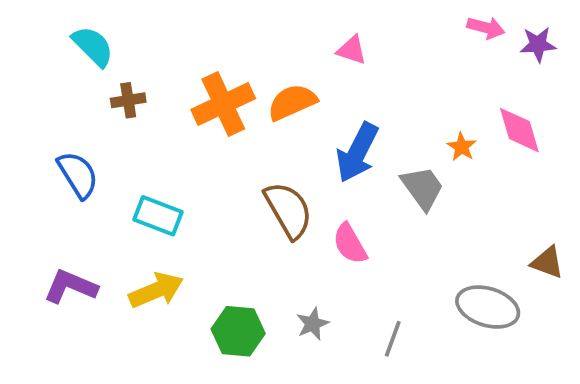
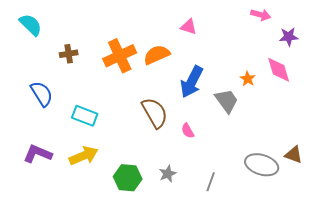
purple star: (538, 44) -> (289, 37), moved
cyan semicircle: (93, 46) -> (31, 25), moved
pink semicircle: (350, 244) -> (188, 131), size x0.7
brown triangle: (547, 262) -> (294, 155), moved

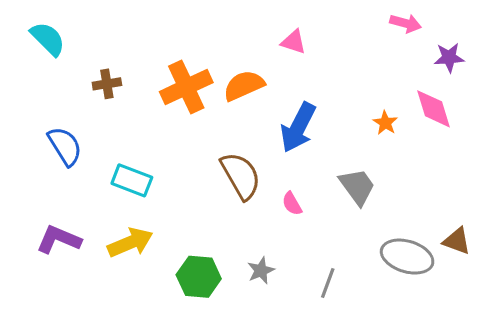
gray trapezoid: (227, 101) -> (357, 187), moved

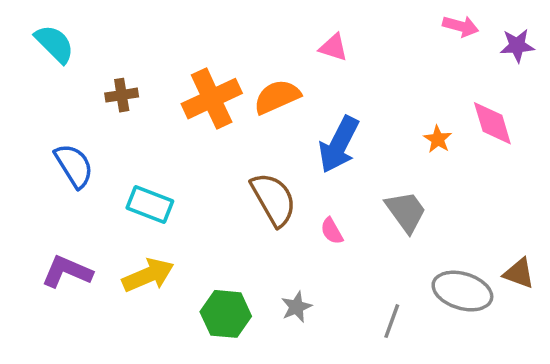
purple star: (449, 57) -> (517, 46), moved
gray line: (328, 283) -> (392, 321), moved

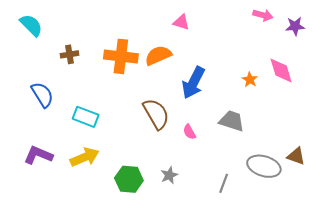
pink triangle: (334, 47) -> (181, 22), moved
orange cross: (212, 99) -> (121, 56), turned 32
gray trapezoid: (406, 212) -> (232, 121), turned -36

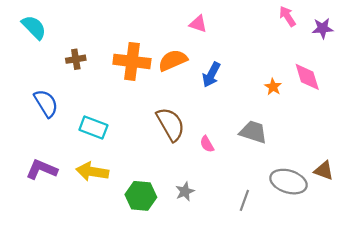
pink arrow: (263, 15) -> (287, 16), turned -138
blue arrow: (193, 83) -> (211, 75), moved, size x0.7
yellow arrow: (85, 157) -> (92, 172), turned -148

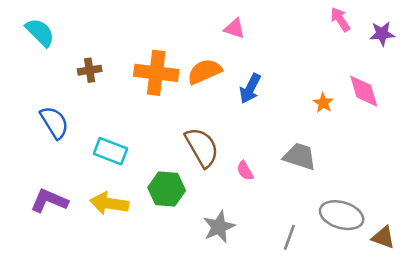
brown triangle: (324, 171) -> (383, 237), moved
gray star: (185, 191) -> (219, 227), size x1.4
green hexagon: (141, 196) -> (167, 189), moved

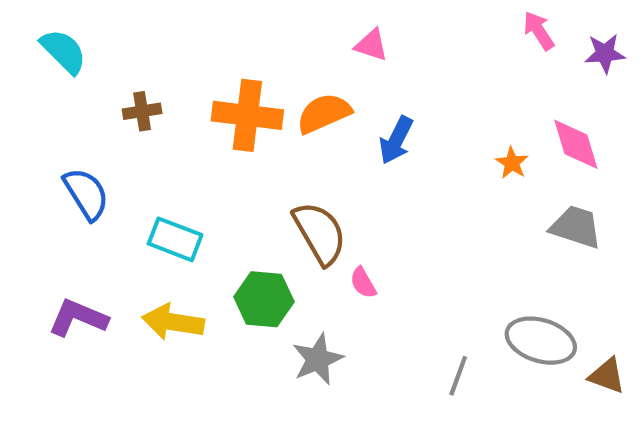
gray trapezoid: (300, 156) -> (576, 227), moved
pink semicircle: (245, 171) -> (363, 283), moved
gray star: (219, 227) -> (318, 359), moved

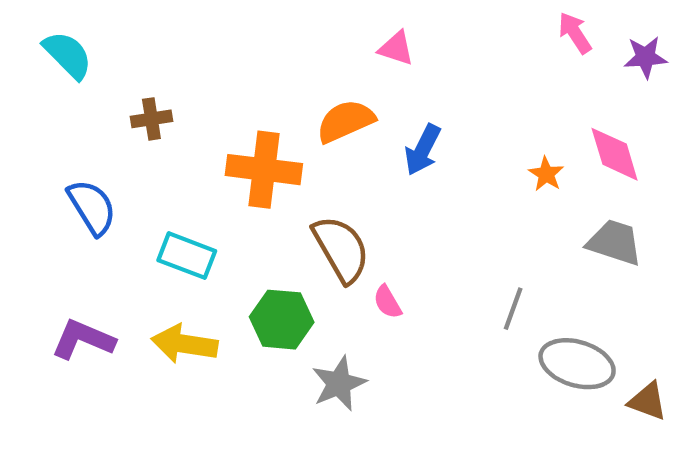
orange cross: (247, 115) -> (264, 170), moved
gray line: (458, 376) -> (513, 309), moved

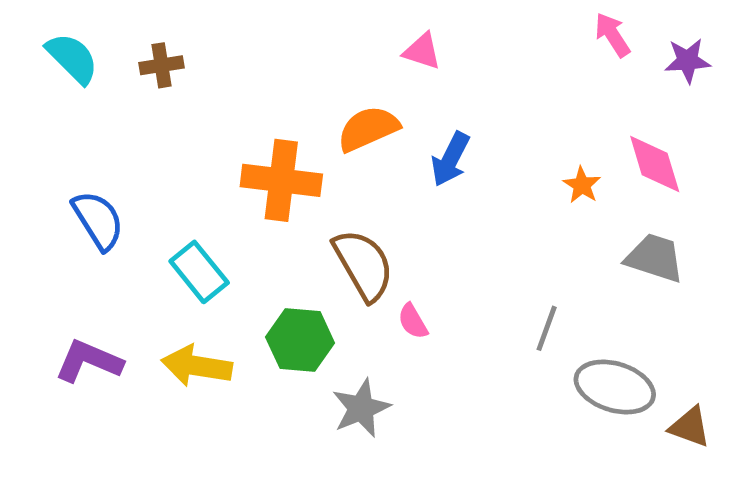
brown cross: (151, 119) -> (162, 65), moved
cyan rectangle: (187, 256) -> (199, 272), turned 30

